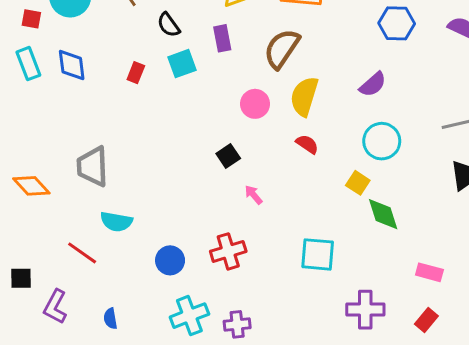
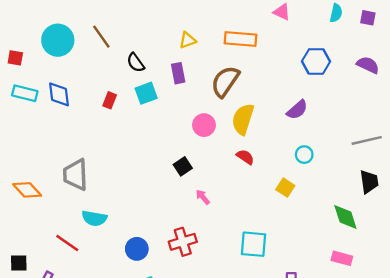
red square: (31, 19) -> (15, 58), moved
cyan rectangle: (28, 64) -> (25, 93), turned -55
cyan circle: (382, 141) -> (304, 155), size x0.6
green diamond: (383, 214) -> (345, 217), moved

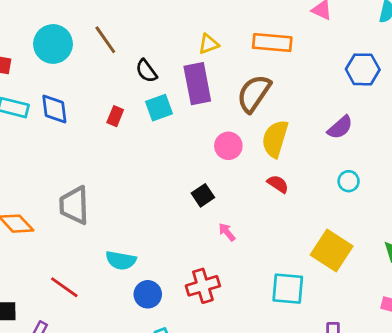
purple rectangle: (178, 73) -> (197, 84), size x1.6
yellow square: (285, 188) -> (332, 250), moved, size x1.8
cyan semicircle: (94, 218) -> (121, 260), moved

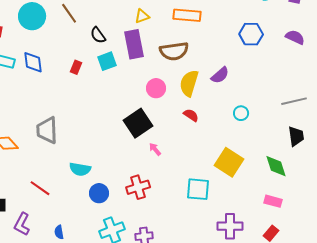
brown semicircle: (254, 93) -> (174, 51), turned -132
purple semicircle: (340, 127) -> (220, 75), moved
black square: (203, 195) -> (138, 123), size x1.8

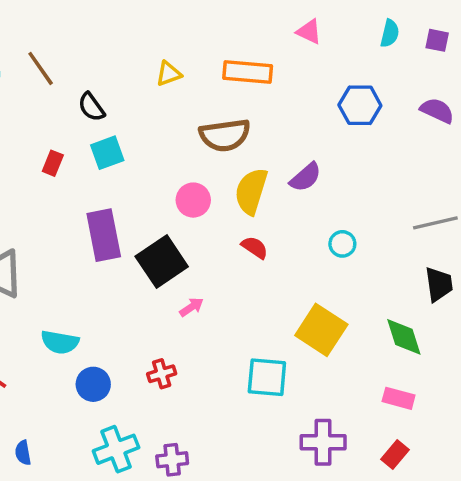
purple rectangle: (134, 44) -> (104, 235), moved
pink arrow: (155, 149) -> (191, 307), turned 96
red cross: (138, 187) -> (162, 374), size x0.7

